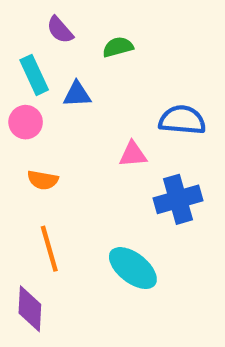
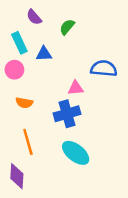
green semicircle: (118, 47) -> (67, 27), turned -35
blue cross: (178, 199) -> (67, 114), moved

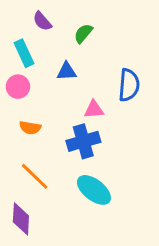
blue triangle: (44, 54) -> (67, 71), moved
blue semicircle: (104, 68) -> (129, 85), turned 90
orange line: (28, 142) -> (35, 176), turned -30

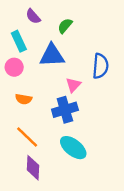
blue triangle: (67, 71) -> (52, 55), size x1.6
pink triangle: (94, 109) -> (73, 85), turned -42
purple diamond: (21, 219) -> (33, 168), moved

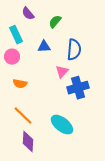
blue triangle: (52, 55) -> (44, 47), size x0.6
blue semicircle: (100, 66) -> (74, 50), moved
blue cross: (65, 110) -> (78, 88), moved

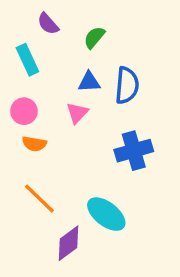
blue triangle: (44, 47) -> (89, 82), moved
pink circle: (12, 57) -> (24, 111), moved
pink triangle: (62, 72) -> (77, 113), moved
purple diamond: (28, 142) -> (69, 243), moved, turned 50

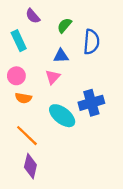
blue semicircle: (127, 85) -> (91, 42), moved
cyan ellipse: (106, 214) -> (62, 116), moved
purple diamond: (69, 243) -> (30, 166), moved, turned -40

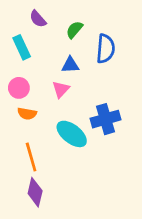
orange line: (27, 136) -> (31, 157), turned 30

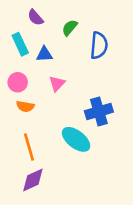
blue triangle: (70, 65) -> (44, 54), moved
cyan ellipse: (72, 134) -> (76, 139), moved
purple diamond: (35, 192) -> (33, 180), turned 52

